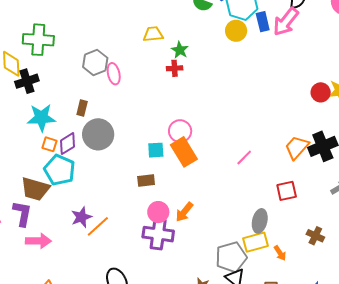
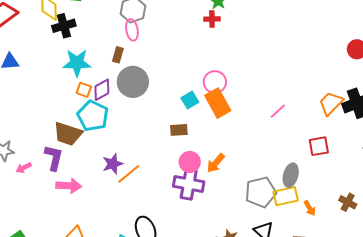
pink ellipse: (114, 74) -> (132, 30), moved
cyan square: (156, 150) -> (190, 100), turned -30
brown cross: (315, 236) -> (348, 202), moved
gray pentagon: (231, 257) -> (261, 192), moved

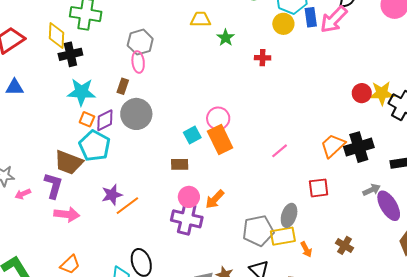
red cross: (212, 19) -> (263, 58), moved

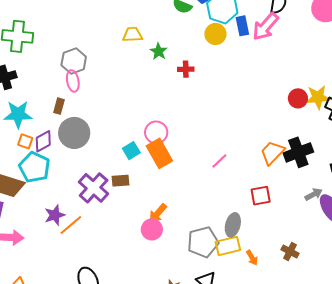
red cross: (263, 58) -> (186, 69), moved
pink circle: (189, 197) -> (152, 229), moved
purple cross: (187, 219) -> (94, 188), moved, turned 32

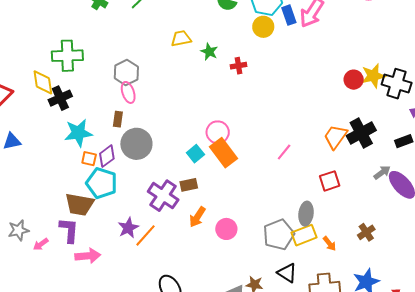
orange arrow: (158, 213) -> (197, 217), moved
brown cross: (290, 251) -> (366, 232), turned 36

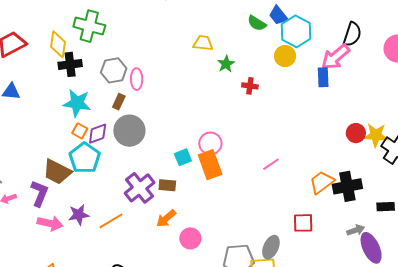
blue rectangle: (289, 15) -> (323, 77), moved
gray hexagon: (126, 73) -> (114, 70), moved
pink line: (284, 152) -> (271, 164), moved
purple star: (128, 228) -> (79, 215), moved

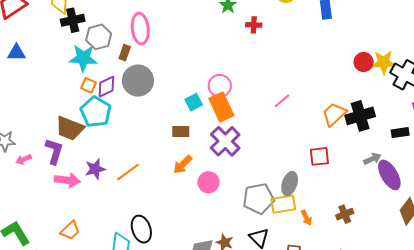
gray hexagon: (114, 70) -> (99, 37), moved
pink ellipse: (137, 79) -> (140, 29), size x1.4
purple cross: (140, 188) -> (225, 141), moved

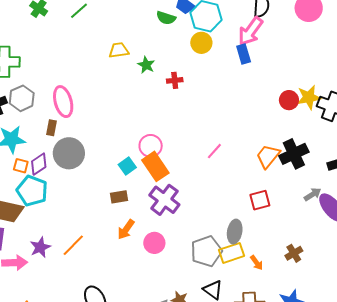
gray hexagon: (99, 37) -> (22, 98), moved

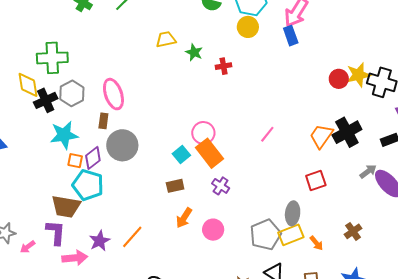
purple cross: (164, 200) -> (221, 186), size x0.6

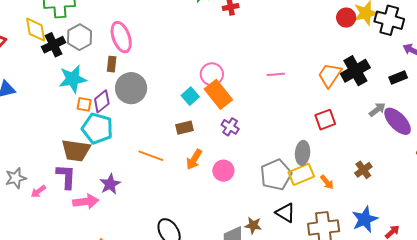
pink line: (267, 134) -> (276, 74), turned 48
orange line: (132, 237) -> (151, 156), moved, turned 70

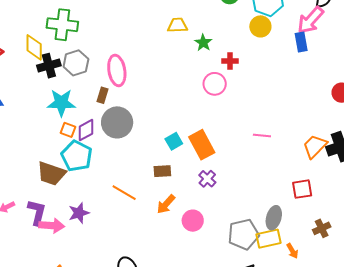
pink circle: (212, 74) -> (215, 84), moved
brown cross: (363, 170) -> (322, 228), moved
purple L-shape: (66, 176) -> (37, 212), moved

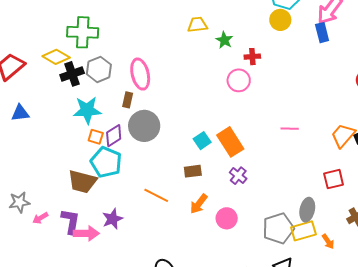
yellow diamond: (34, 47) -> (56, 57), turned -56

